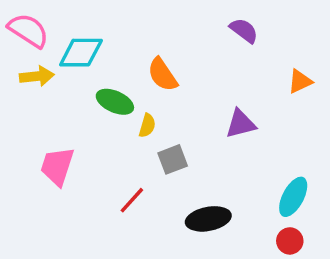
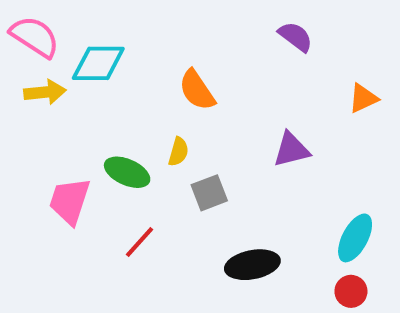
green ellipse: (115, 102) -> (127, 172), moved
red line: (132, 200) -> (139, 242), moved

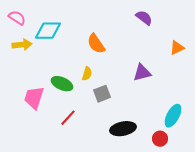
pink semicircle: (35, 37) -> (17, 18), size x0.7
red circle: (351, 291) -> (160, 139), moved

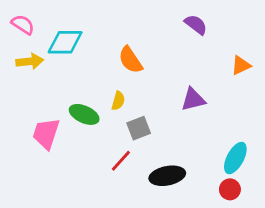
red line: (68, 118) -> (121, 161), moved
red circle: (160, 139) -> (230, 189), moved

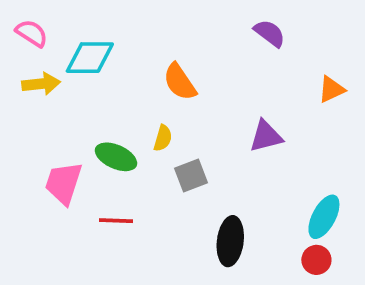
red line: (121, 161) -> (116, 221), moved, turned 50
black ellipse: (167, 176) -> (230, 241), turned -72

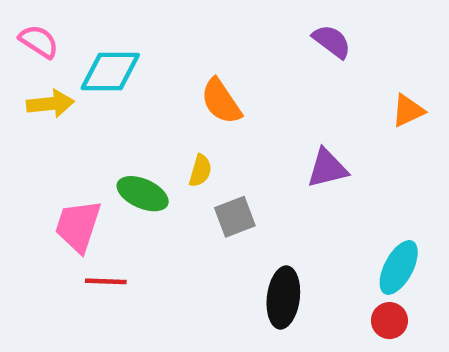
red line: (116, 221) -> (106, 281), moved

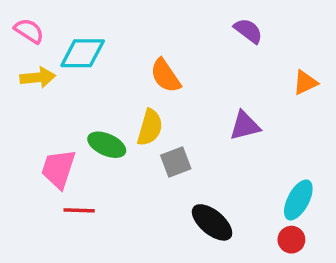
yellow semicircle: (200, 171) -> (150, 127), size x1.5
black ellipse: (283, 297) -> (212, 222), turned -57

